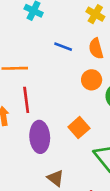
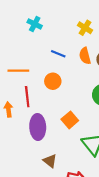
orange circle: (92, 80) -> (53, 81), moved

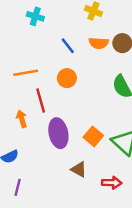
blue line: (58, 54) -> (68, 46), turned 40
orange semicircle: (85, 56) -> (99, 43), turned -63
orange square: (70, 120) -> (93, 136), moved

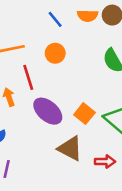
purple ellipse: (58, 133) -> (48, 111), turned -36
brown triangle: (79, 169) -> (70, 149), size x1.5

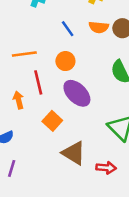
purple ellipse: (48, 111) -> (77, 93), moved
orange square: (84, 114) -> (52, 121), moved

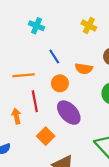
orange semicircle: (99, 27) -> (84, 69), moved
blue line: (68, 29) -> (54, 56), moved

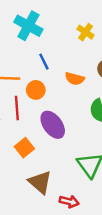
cyan cross: (37, 26) -> (28, 26), size x1.6
orange circle: (60, 83) -> (36, 90), moved

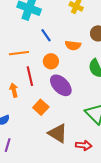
orange circle: (36, 90) -> (51, 61), moved

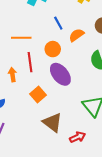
blue line: (46, 35) -> (58, 23), moved
orange semicircle: (73, 45) -> (77, 35), turned 133
red arrow: (84, 145) -> (78, 137), turned -35

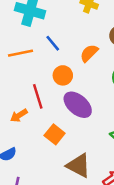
blue line: (58, 23) -> (53, 43), moved
orange line: (21, 38) -> (21, 53), moved
orange arrow: (12, 75) -> (19, 116), turned -104

